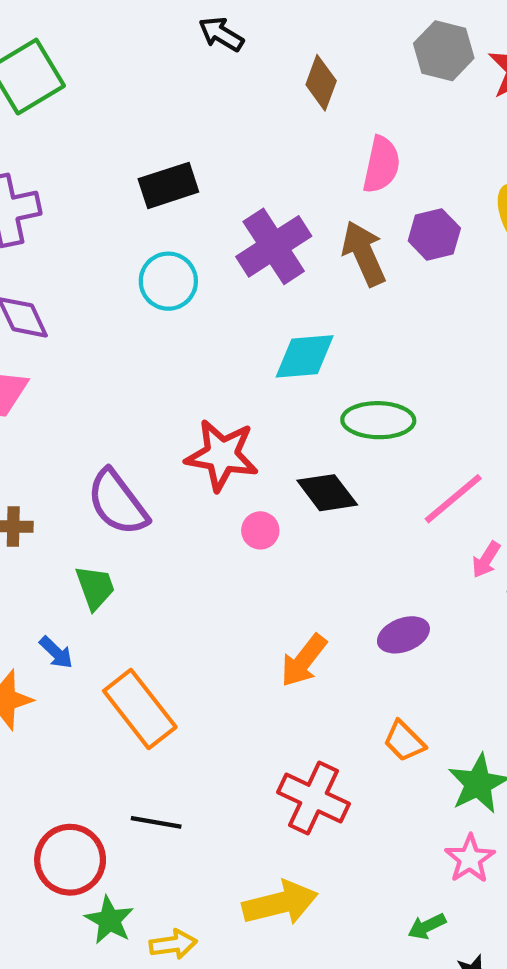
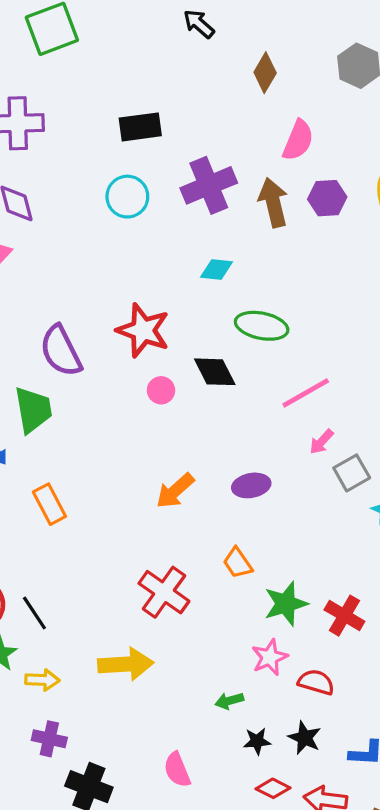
cyan diamond: (305, 356) -> (217, 270), size x0.7
green trapezoid: (95, 587) -> (33, 410), size x1.4
orange rectangle: (140, 709) -> (49, 504), size x0.7
black line: (156, 822) -> (34, 613), moved, turned 36

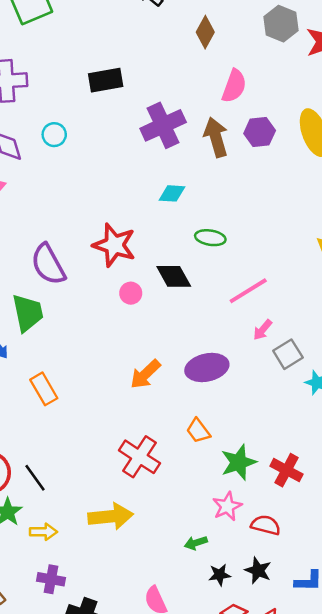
cyan circle: (127, 197) -> (54, 135), moved, size x0.7
green ellipse: (262, 326) -> (210, 238), size x0.7
purple ellipse: (251, 485) -> (207, 368), size x1.4

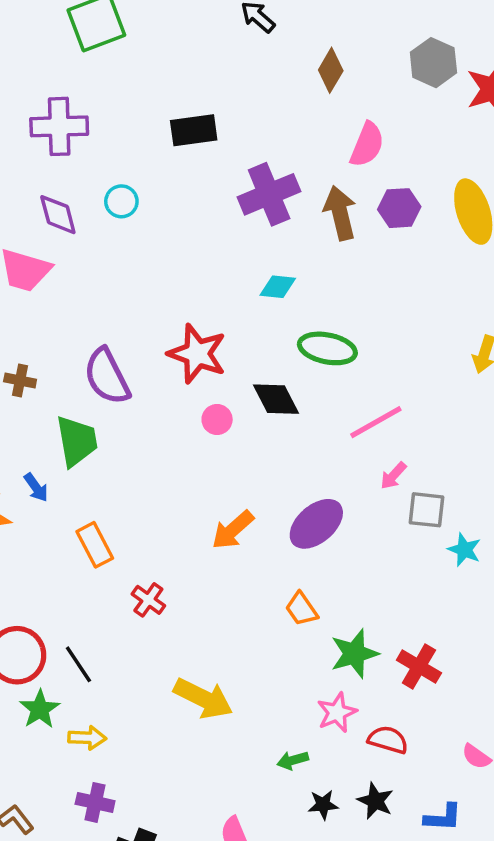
green ellipse: (210, 238) -> (327, 348), size x1.4
gray square: (288, 354) -> (427, 510), turned 36
purple ellipse: (207, 368) -> (316, 524), turned -30
red cross: (139, 457) -> (148, 600), moved, size x0.6
yellow arrow: (111, 516) -> (203, 698), moved, turned 30

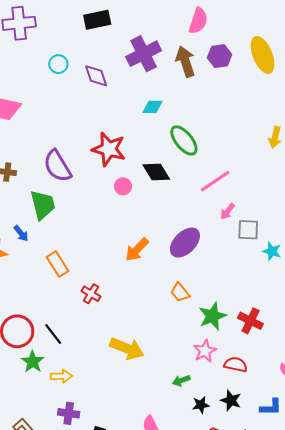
purple diamond: (58, 215) -> (96, 76), moved
green ellipse: (327, 348) -> (184, 140), turned 44

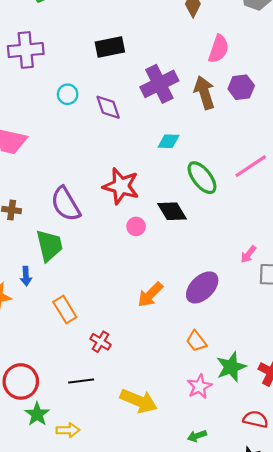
pink line: (215, 181) -> (251, 166), moved
blue arrow: (21, 233) -> (26, 276), turned 36
black line: (53, 334) -> (81, 381), moved, turned -60
pink star: (205, 351) -> (199, 386), moved

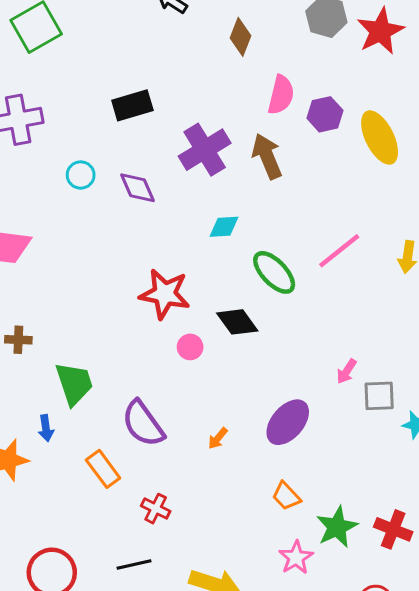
purple hexagon: (241, 87) -> (325, 114), moved
purple semicircle: (66, 204) -> (143, 424), moved
orange arrow: (150, 295) -> (218, 438), size x0.6

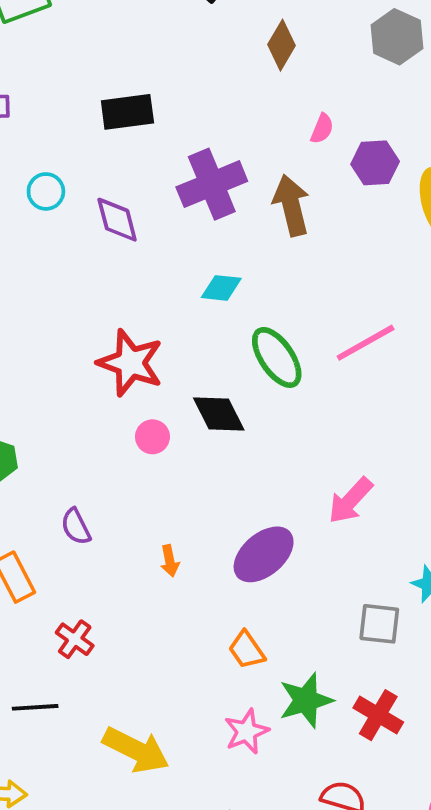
pink semicircle: (281, 95) -> (322, 129), size x0.6
pink arrow: (347, 371) -> (350, 501), size x1.5
gray square: (379, 396) -> (379, 624), moved
purple semicircle: (143, 424) -> (76, 527), size x0.6
orange arrow: (218, 438) -> (170, 561), turned -60

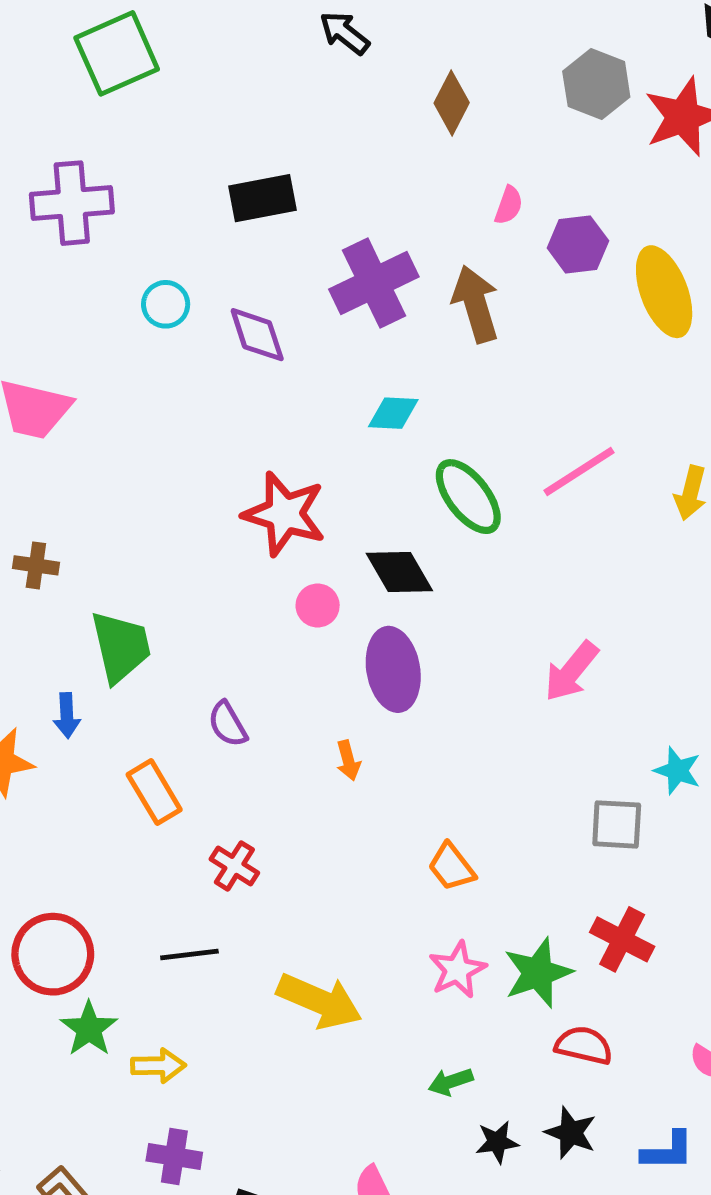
purple ellipse: (264, 554) -> (393, 669), moved, turned -56
green star: (306, 700) -> (538, 973), moved

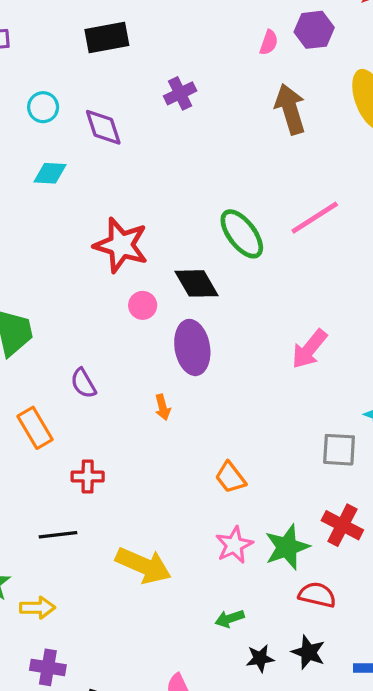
purple hexagon: (578, 244) -> (314, 30), moved
purple cross: (374, 283) -> (180, 93), size x0.6
brown arrow: (476, 304) -> (290, 109), moved
cyan diamond: (393, 413) -> (50, 173), moved
red cross: (234, 866) -> (88, 476), turned -32

